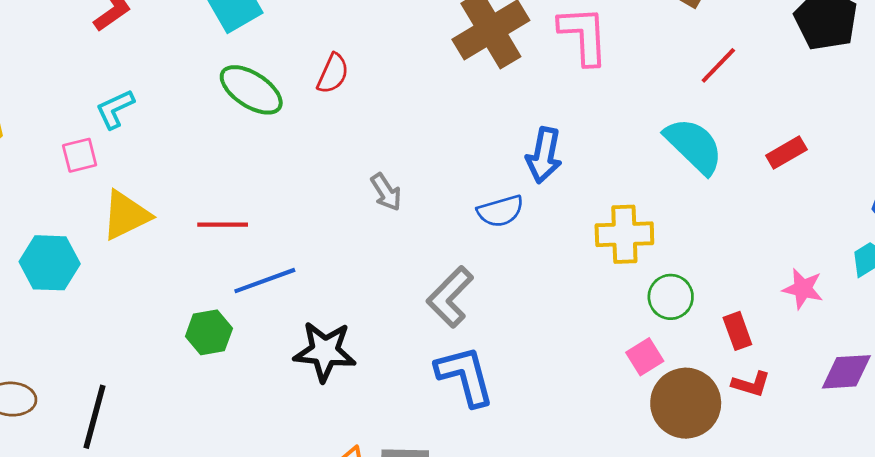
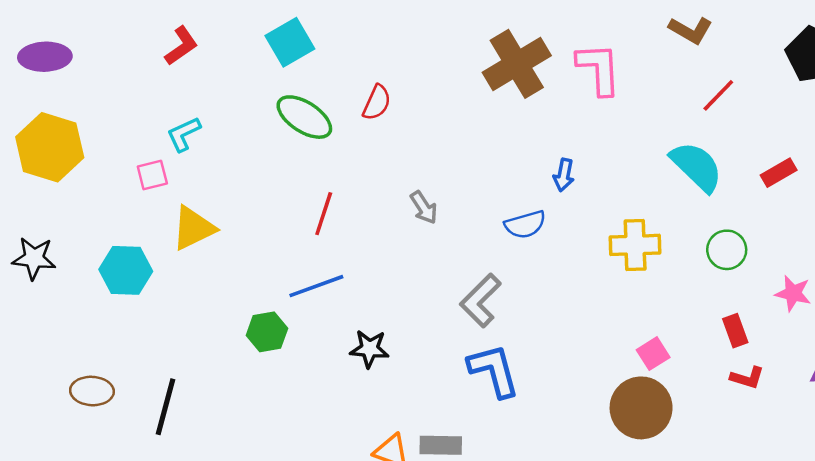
blue arrow: (544, 155) -> (564, 175), size x0.7
red line: (223, 225) -> (324, 214), moved, turned -72
green circle: (671, 297) -> (727, 250), moved
black star: (325, 351) -> (370, 349), size x0.7
brown circle: (686, 403) -> (641, 408), moved

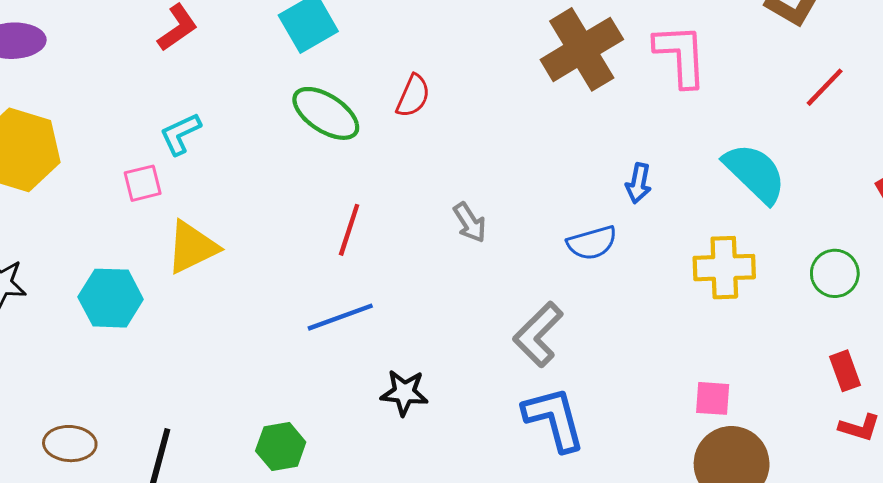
cyan semicircle: (697, 167) -> (755, 173), moved
green hexagon: (267, 332) -> (281, 446), moved
pink square: (653, 354) -> (713, 398), moved, turned 36

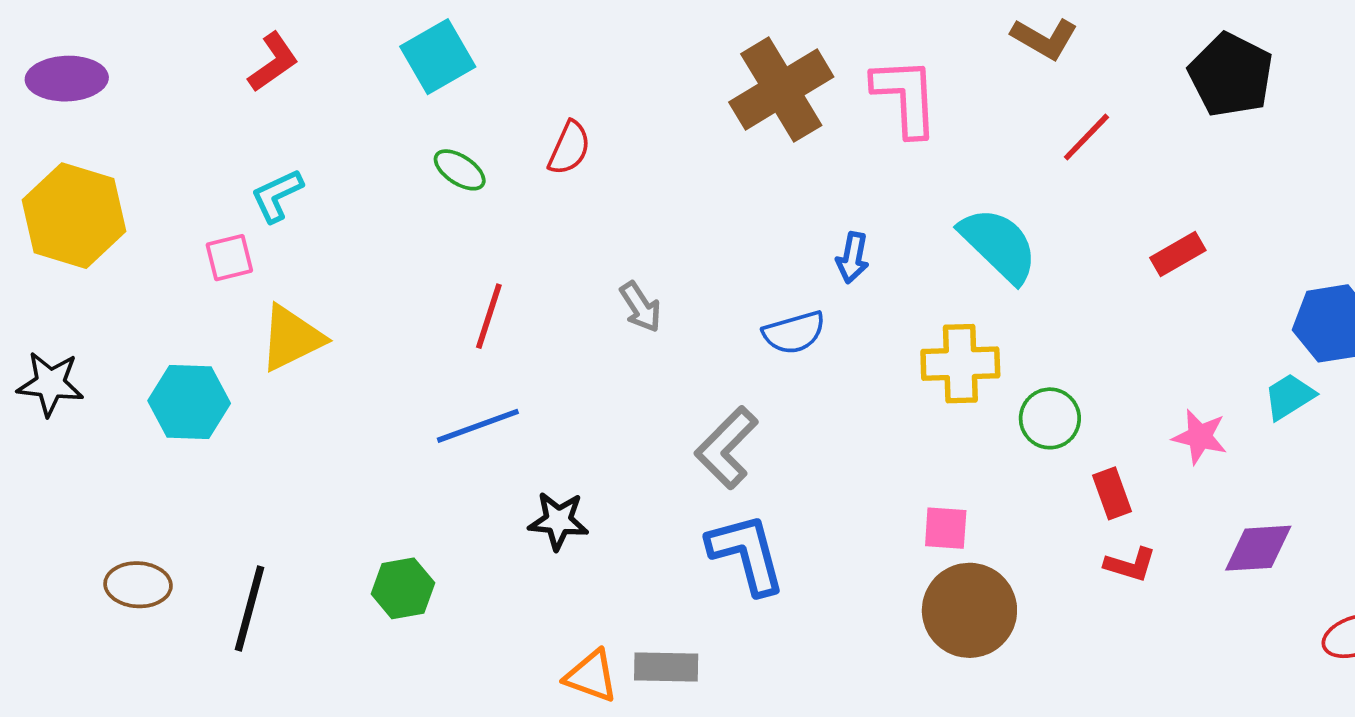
green ellipse: (326, 113) -> (460, 170), size x0.6
green circle: (835, 273) -> (1050, 418), moved

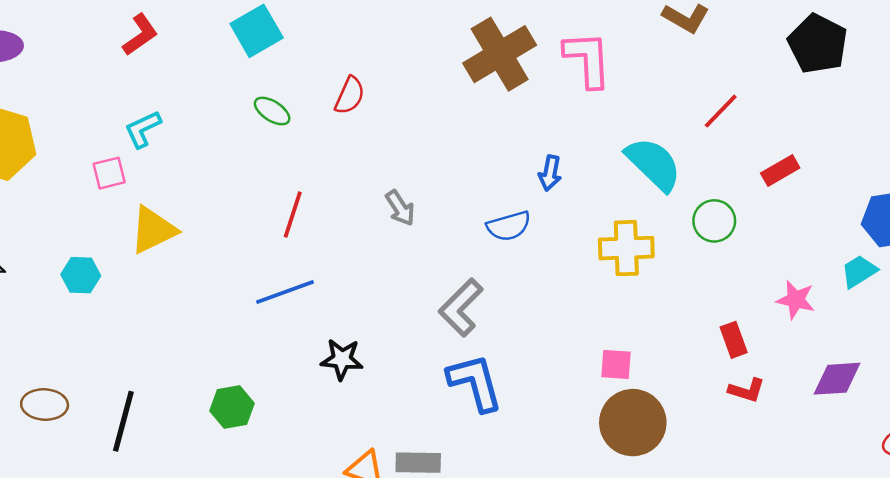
red line: (1086, 137) -> (721, 111), moved
cyan hexagon: (189, 402) -> (81, 275), size x0.7
green circle: (1050, 418) -> (714, 221), moved

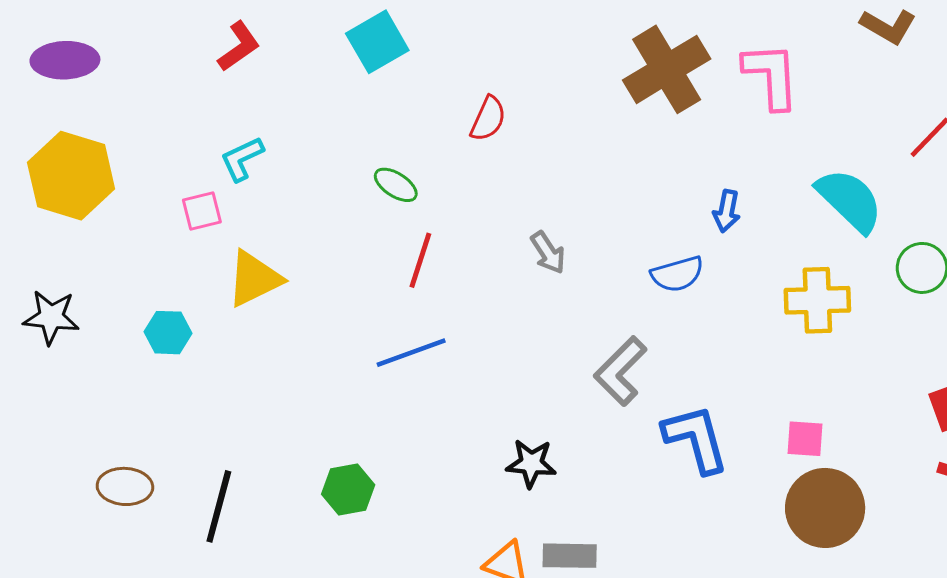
green ellipse: (272, 111) -> (396, 185), moved
black star: (342, 359) -> (531, 463), moved
blue L-shape: (475, 383) -> (696, 439), moved

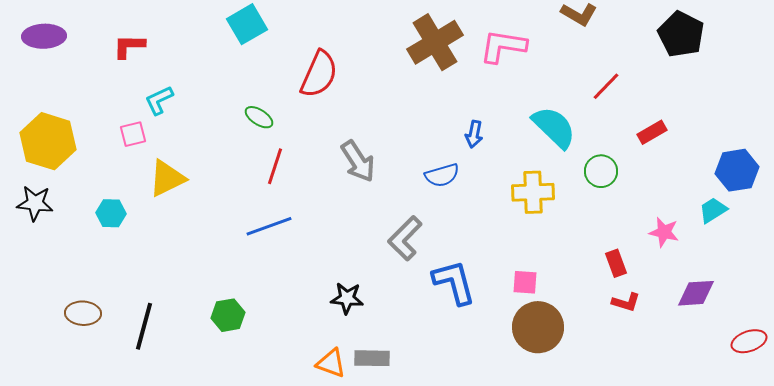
red L-shape: (239, 46) -> (129, 46), moved, turned -144
pink L-shape: (771, 76) -> (503, 46), turned -78
red semicircle: (488, 119) -> (319, 74), size x1.6
yellow hexagon: (71, 176) -> (48, 141), moved
gray arrow: (548, 253) -> (358, 161), size x1.5

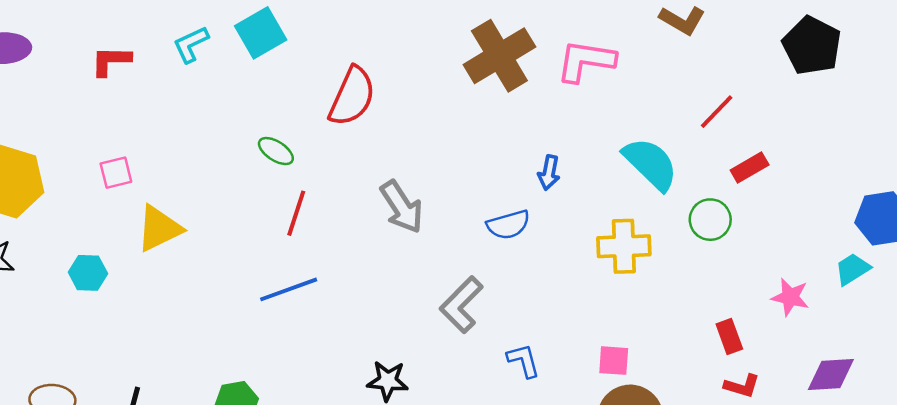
cyan L-shape: (159, 100) -> (191, 44), moved
red rectangle: (652, 132) -> (750, 168), moved
blue L-shape: (454, 282) -> (524, 361), size x0.6

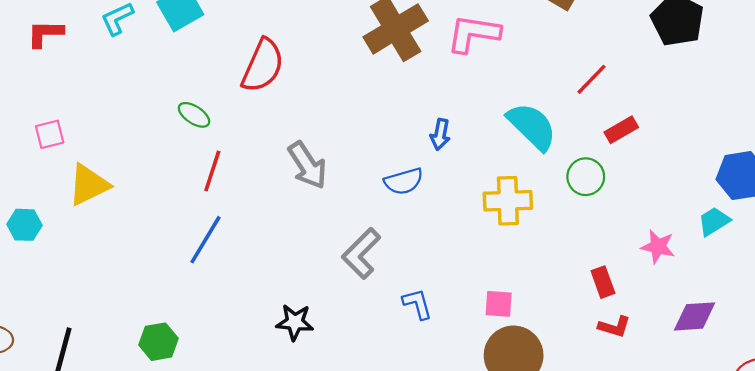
blue line: (289, 289) -> (205, 240), turned -39

